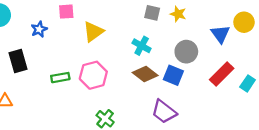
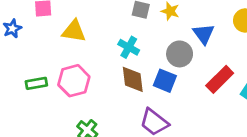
yellow triangle: (93, 32) -> (74, 31), turned 45
blue triangle: (220, 34) -> (204, 34), moved
brown diamond: (145, 74) -> (133, 79), turned 45

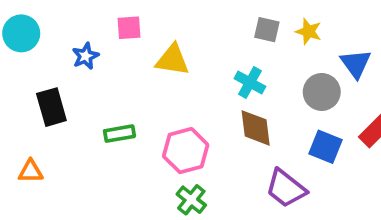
pink hexagon: (74, 81) -> (186, 151), moved
blue square: (165, 81) -> (326, 147), moved

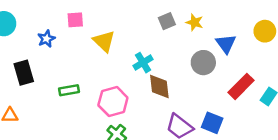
gray square: (267, 30) -> (167, 21), turned -36
yellow triangle: (172, 60) -> (104, 41), turned 35
cyan cross: (250, 83) -> (143, 63), moved, turned 30
blue square: (326, 147) -> (212, 123), moved

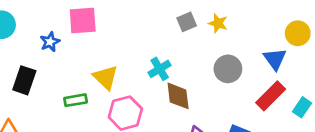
pink square: (75, 20) -> (83, 20), size x1.5
yellow triangle: (104, 41) -> (105, 77), moved
blue triangle: (226, 44) -> (275, 59), moved
black rectangle: (24, 73) -> (24, 80), turned 35

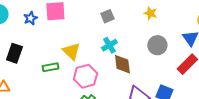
gray square: (187, 22) -> (107, 16), moved
blue star: (50, 42) -> (30, 18), moved

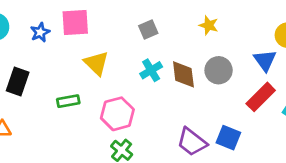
yellow triangle: (71, 51) -> (96, 63), moved
brown diamond: (122, 64) -> (183, 74), moved

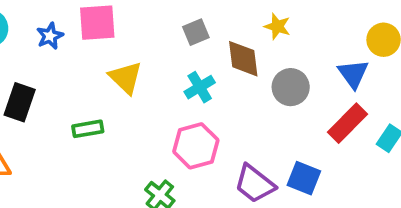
brown diamond: (183, 74) -> (243, 59), moved
pink hexagon: (117, 114) -> (196, 146), moved

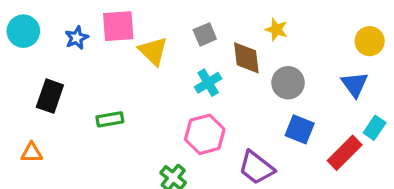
blue triangle: (353, 74) -> (355, 84), moved
yellow triangle: (126, 78) -> (153, 51), moved
red rectangle: (348, 123) -> (345, 153), moved
blue square: (304, 178) -> (300, 129), moved

